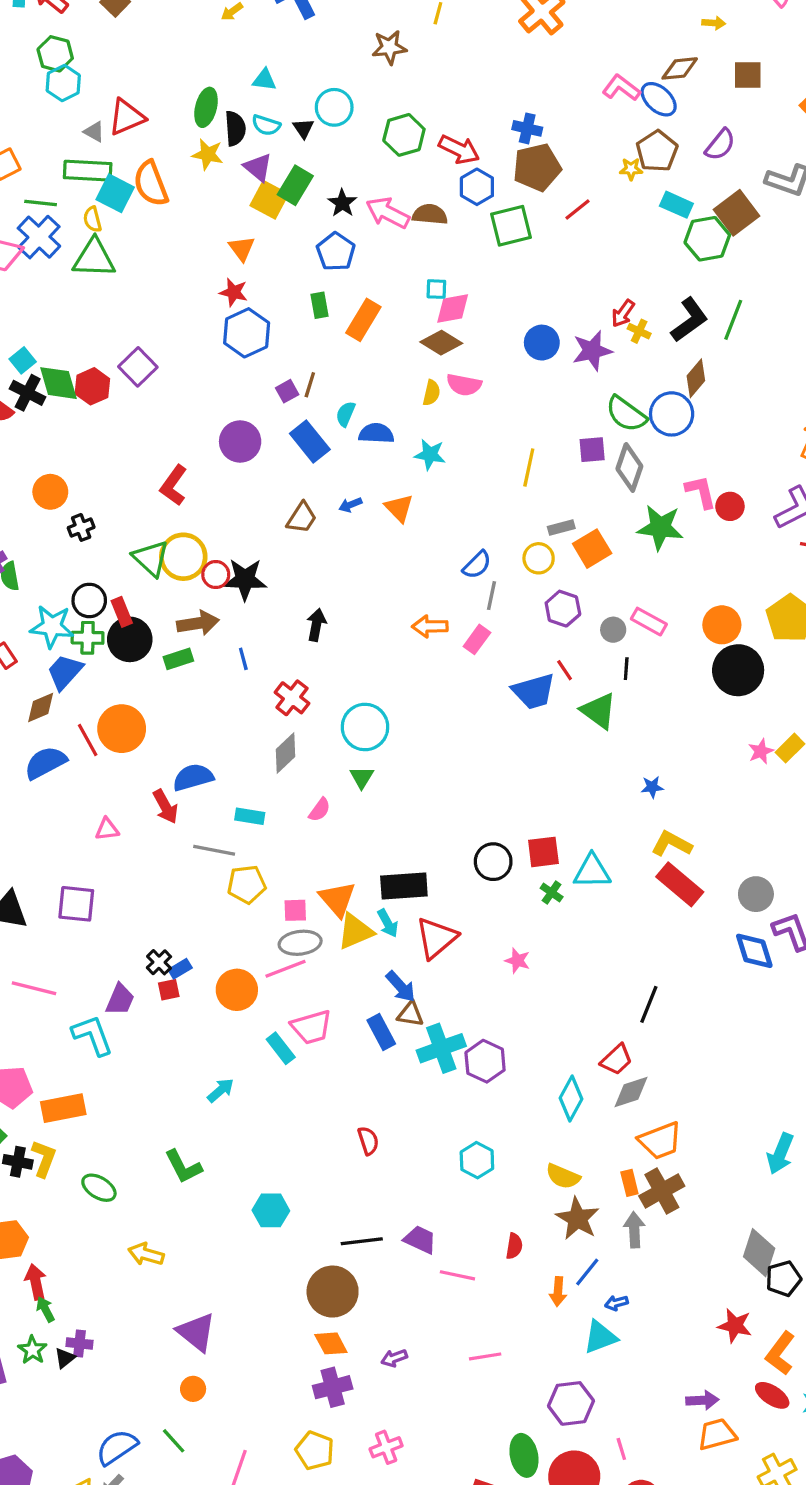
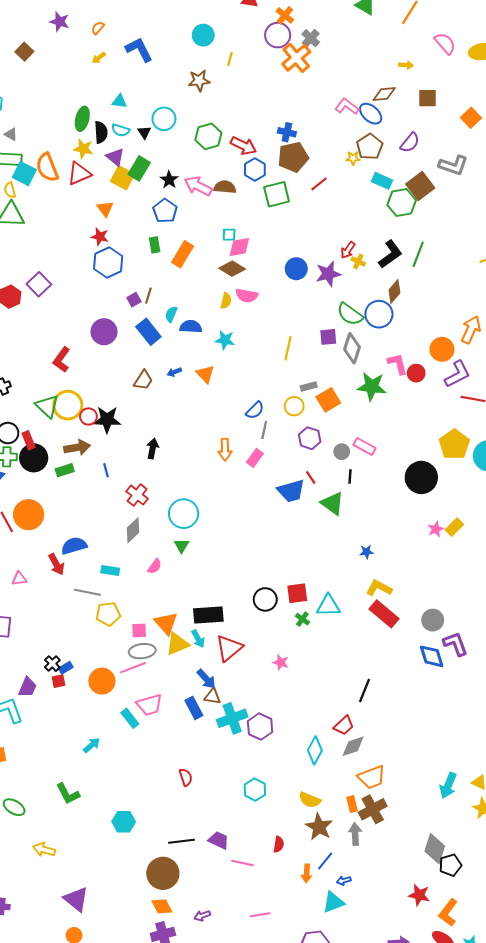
red triangle: (127, 117) -> (79, 174), moved
orange circle: (722, 625) -> (442, 349), moved
orange arrow: (430, 626) -> (225, 450), turned -90

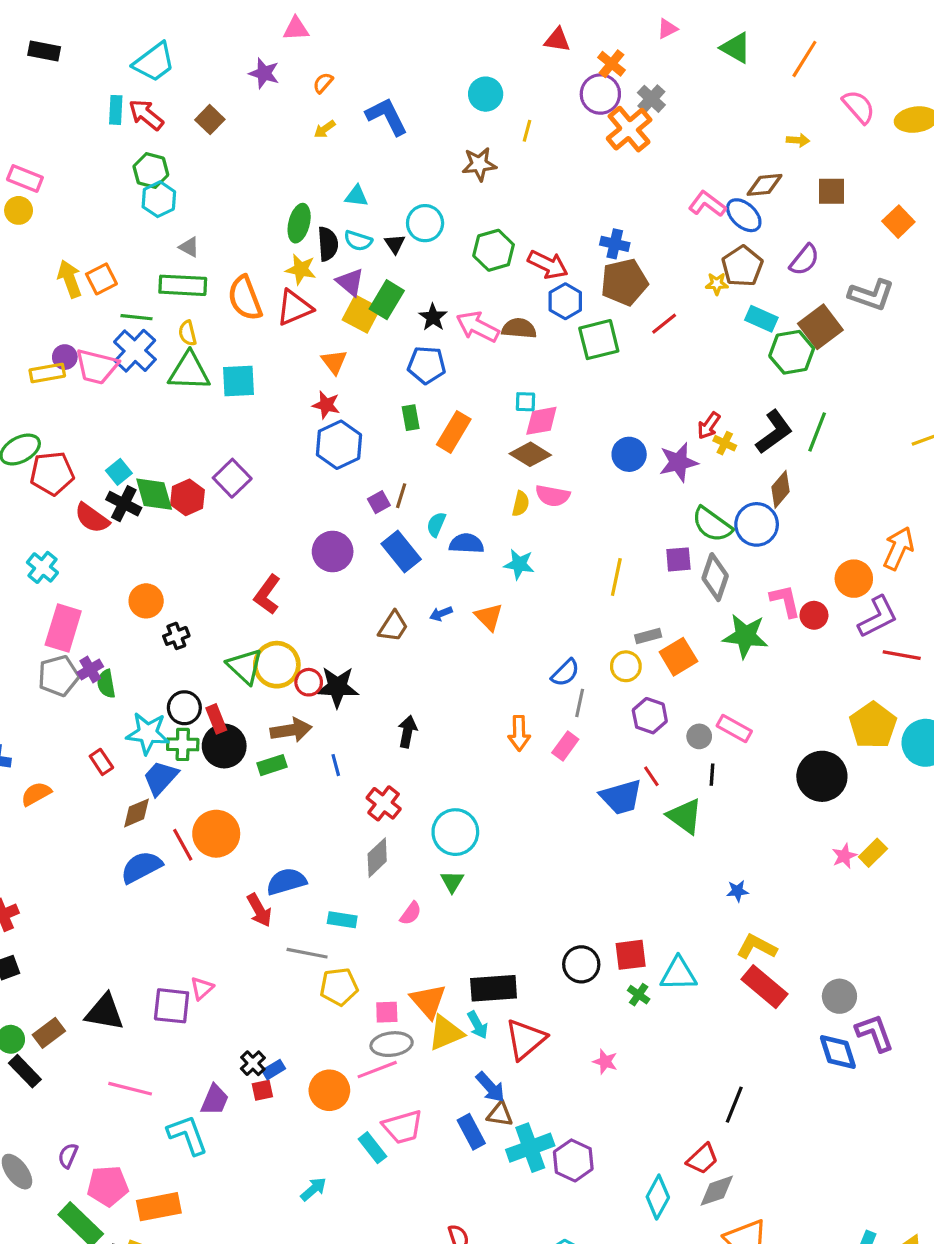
cyan square: (24, 174) -> (239, 381), moved, turned -30
blue pentagon: (165, 211) -> (427, 365), turned -30
pink triangle: (19, 579) -> (202, 988), moved, turned -35

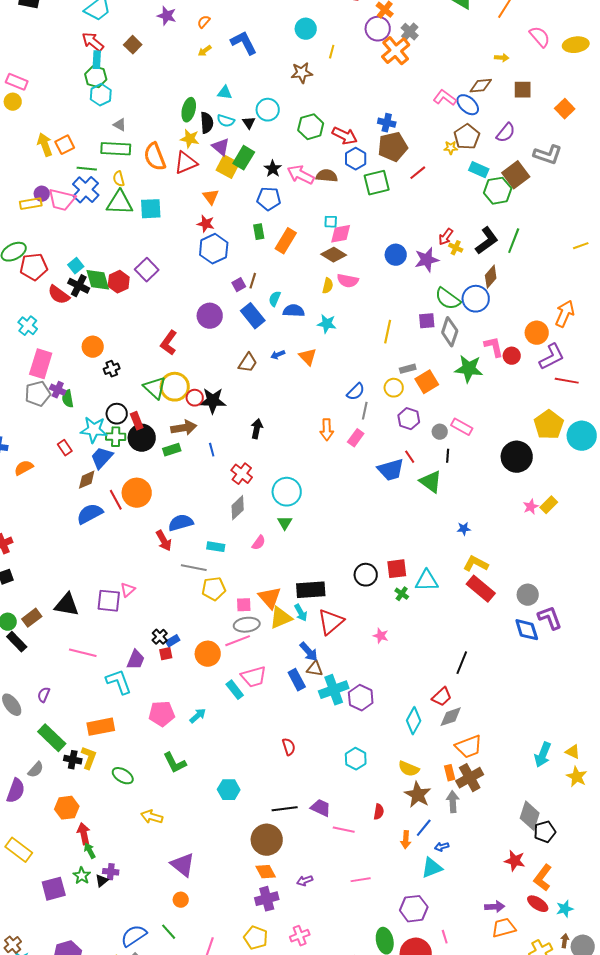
cyan rectangle: (116, 110) -> (97, 60), moved
purple cross: (90, 669) -> (58, 390), turned -35
pink pentagon: (108, 1186) -> (162, 714), moved

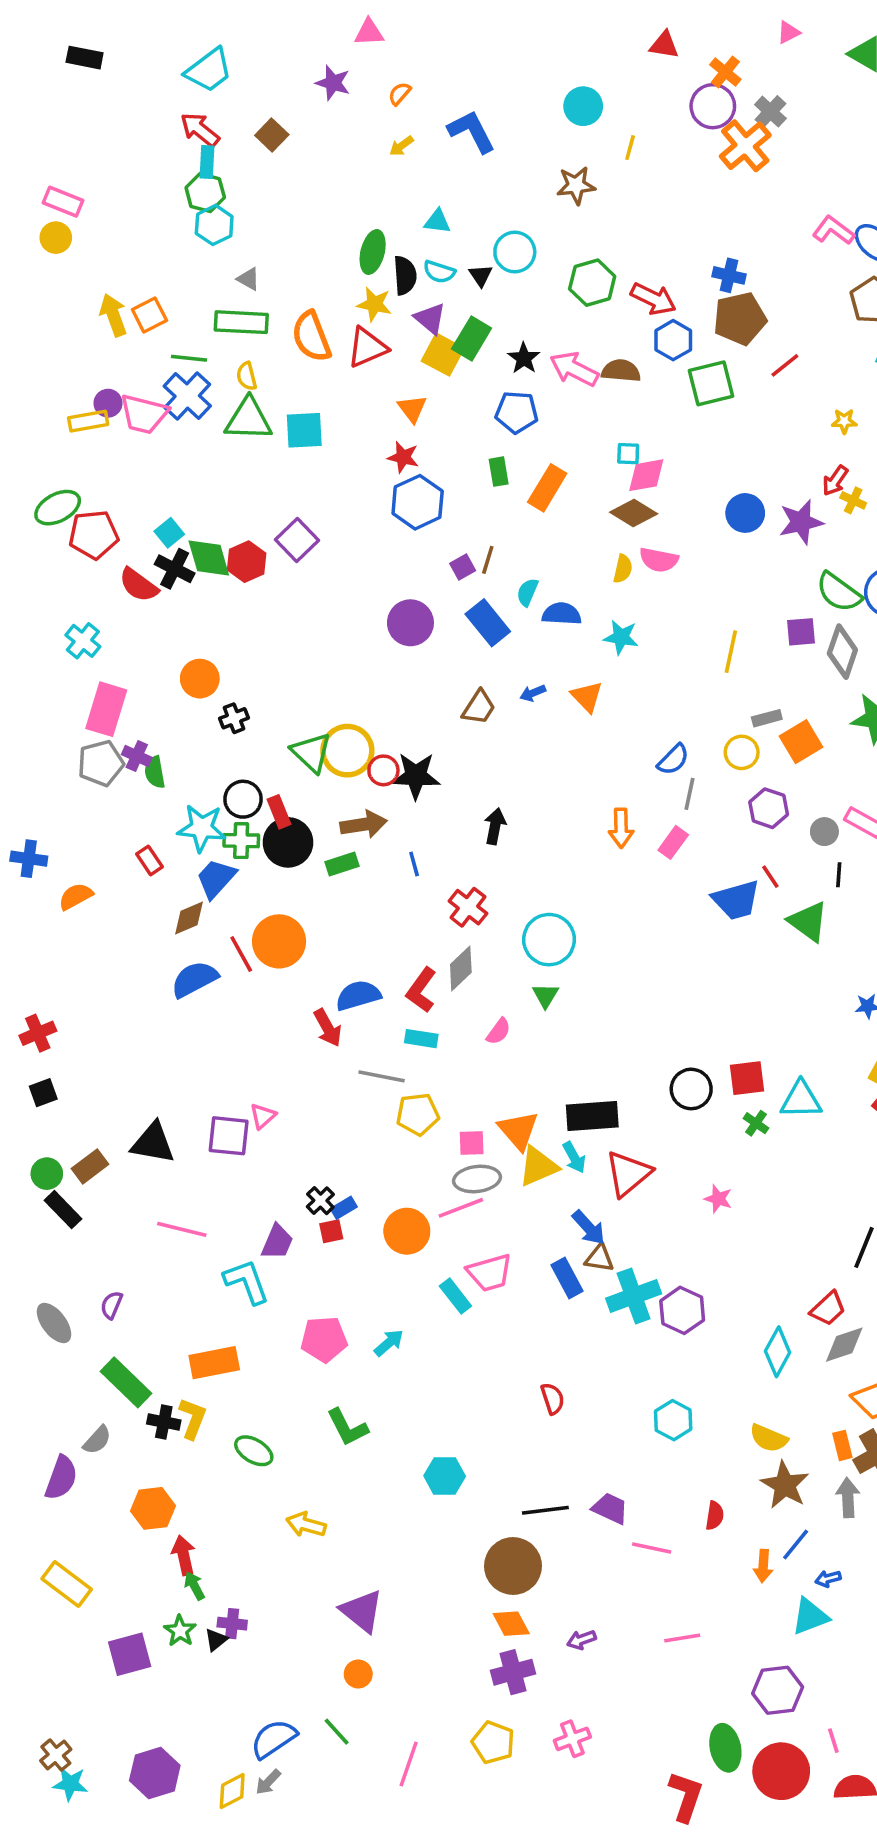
yellow star: (451, 148) -> (844, 421), moved
red L-shape: (169, 343) -> (421, 990), moved

